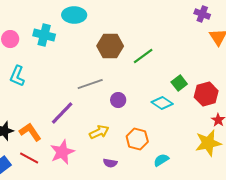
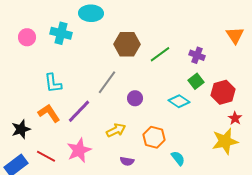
purple cross: (202, 14) -> (197, 55), moved
cyan L-shape: (17, 76) -> (53, 83), moved, turned -30
gray line: (90, 84) -> (107, 82), turned -35
orange L-shape: (30, 132) -> (49, 113), moved
cyan semicircle: (161, 160) -> (178, 158), turned 84

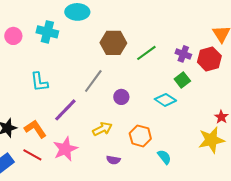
red hexagon: (223, 92) -> (209, 59), moved
orange L-shape: (49, 113) -> (35, 129), moved

